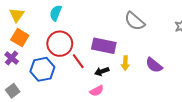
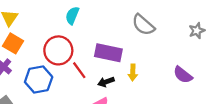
cyan semicircle: (56, 13) -> (72, 16), moved
purple semicircle: (154, 65) -> (183, 75), moved

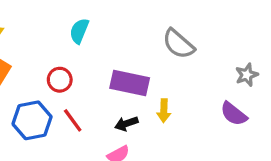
gray star: (197, 31) -> (247, 75), moved
red circle: (58, 50) -> (60, 80), size x0.6
red line: (79, 70) -> (73, 120), moved

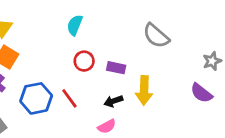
red circle: (60, 80) -> (84, 61), moved
purple rectangle: (130, 83) -> (116, 68), size x0.6
yellow arrow: (164, 111) -> (144, 90), size x1.5

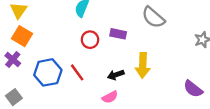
purple rectangle: (116, 68) -> (118, 34), moved
purple semicircle: (201, 93) -> (193, 89), moved

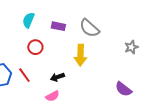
purple rectangle: (118, 34) -> (58, 26), moved
yellow arrow: (143, 65) -> (80, 55), moved

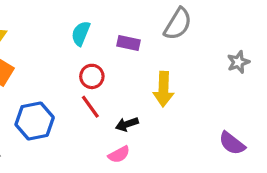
gray semicircle: (89, 28) -> (178, 24), moved, turned -100
gray star: (131, 47) -> (238, 62), moved
red line: (24, 75) -> (90, 107), moved

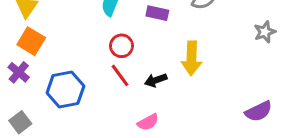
black arrow: (127, 124) -> (156, 80), moved
purple semicircle: (232, 143) -> (259, 111), turned -64

